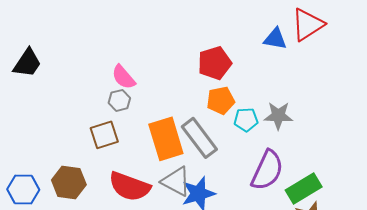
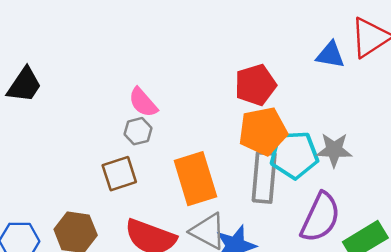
orange pentagon: (221, 100) -> (263, 131), size x1.4
cyan pentagon: (246, 120) -> (294, 155), size x1.6
gray rectangle: (199, 138) -> (264, 177), moved, turned 42

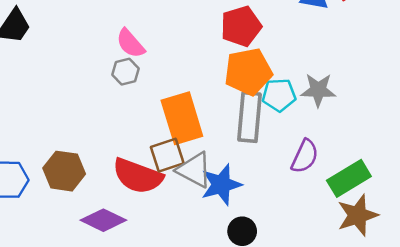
cyan pentagon: (294, 155) -> (279, 95), size x0.7
brown square: (119, 174) -> (167, 155), moved
purple semicircle: (320, 217) -> (305, 156), size x0.7

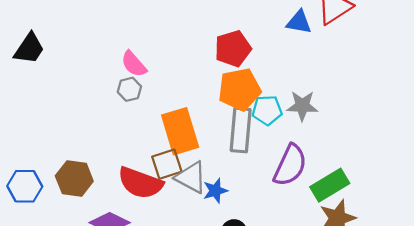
purple semicircle: (305, 156) -> (290, 165), size x1.4
blue star: (221, 185) -> (215, 191), size x0.7

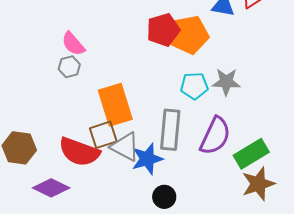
orange pentagon: (240, 89) -> (189, 35), moved
gray rectangle: (241, 130) -> (170, 130), moved
blue star: (215, 191) -> (147, 159), size x1.4

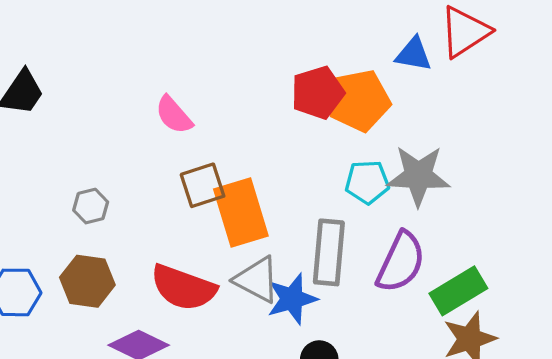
gray hexagon: (69, 67) -> (91, 206), moved
gray star: (226, 82) -> (418, 176), size x1.4
brown square: (103, 135) -> (203, 185), moved

